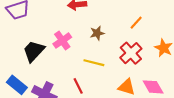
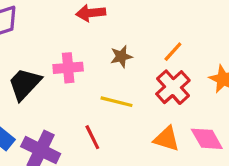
orange line: (136, 23) -> (173, 52), moved
pink cross: (62, 41) -> (68, 68), turned 30

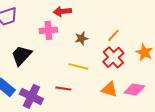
pink cross: (68, 68) -> (48, 30), moved
red line: (92, 137) -> (63, 88), turned -56
pink diamond: (207, 139) -> (134, 89), turned -50

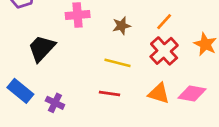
red line: (63, 88) -> (110, 93), moved
purple cross: (31, 96) -> (55, 103), size x0.6

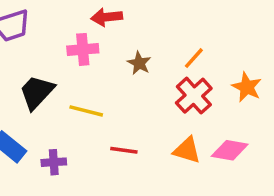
brown star: (121, 26) -> (139, 63), turned -30
yellow line: (117, 63) -> (86, 111), moved
purple cross: (55, 103) -> (54, 162), turned -30

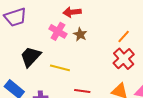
pink cross: (83, 49) -> (58, 31), turned 36
brown star: (139, 63) -> (80, 34), moved

